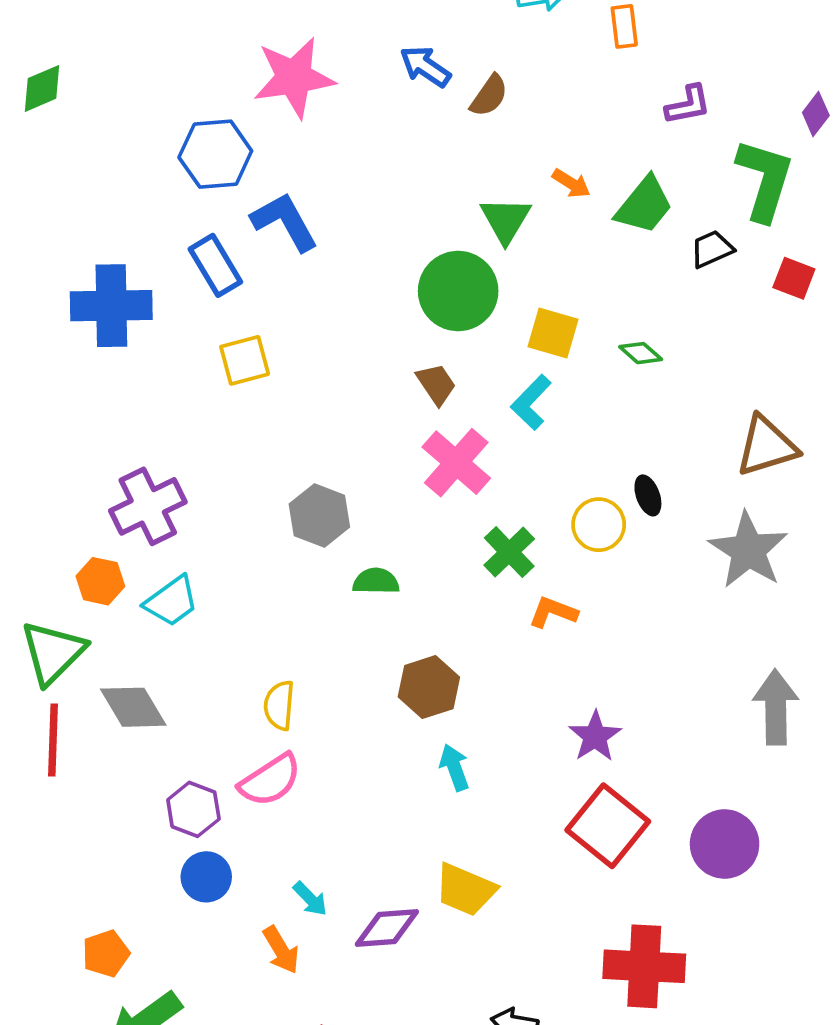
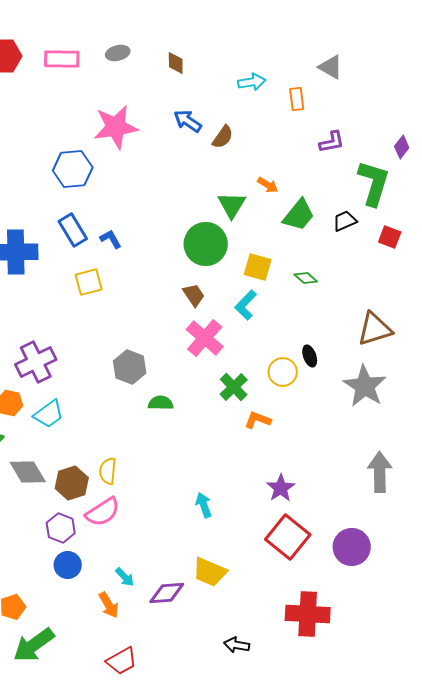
green trapezoid: (644, 205) -> (299, 215), moved
blue L-shape: (285, 222) -> (111, 239), moved, size x0.6
brown hexagon: (429, 687) -> (72, 483), moved

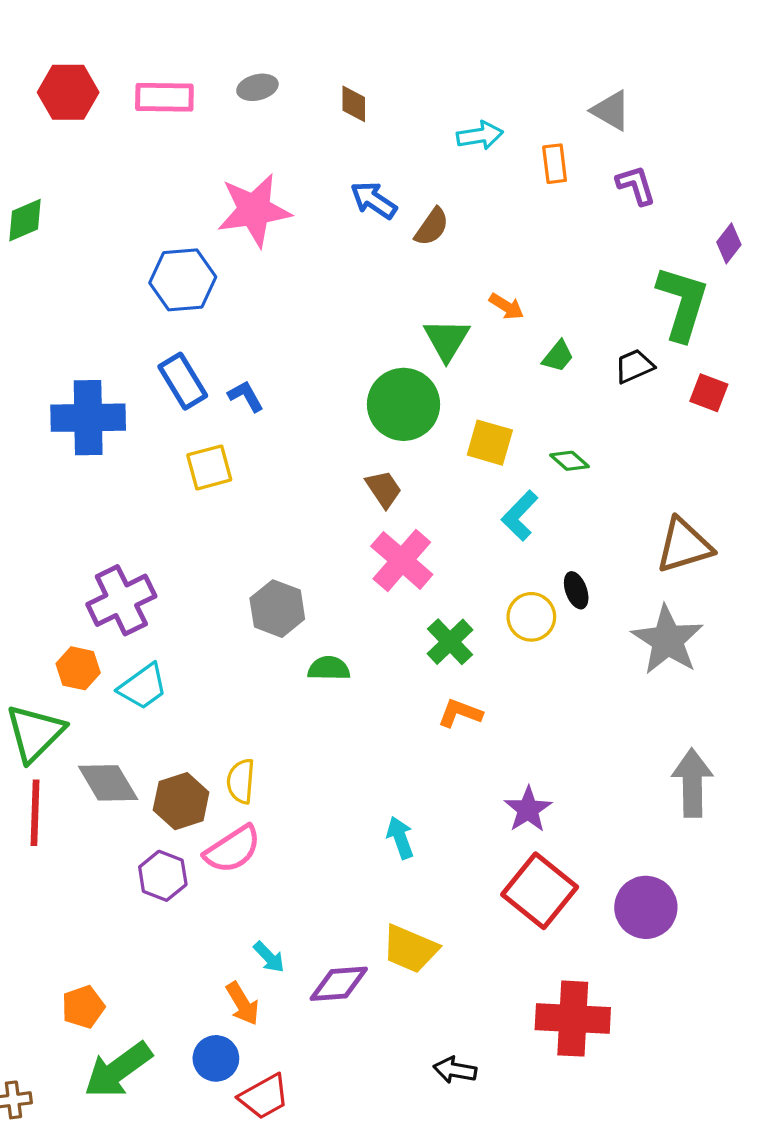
purple L-shape: (332, 142) -> (636, 185), moved, turned -96
green trapezoid: (299, 215) -> (558, 356), size x0.6
cyan L-shape: (246, 305) -> (520, 516), moved
orange L-shape: (258, 420) -> (460, 713), moved
blue circle: (68, 565) -> (216, 1058), moved

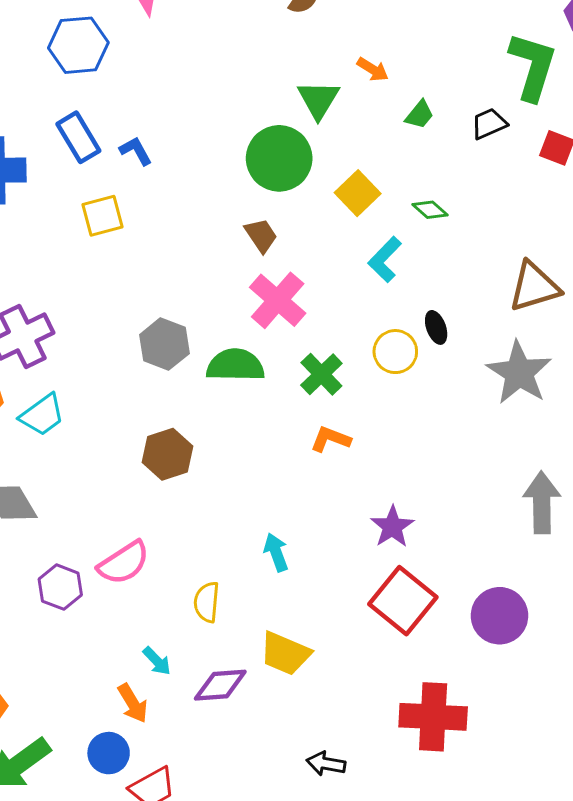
yellow square: (490, 443) -> (358, 193), turned 30
green semicircle: (329, 668) -> (235, 365), moved, size x1.5
yellow semicircle: (241, 781) -> (207, 602), moved
brown hexagon: (181, 801) -> (167, 454), moved

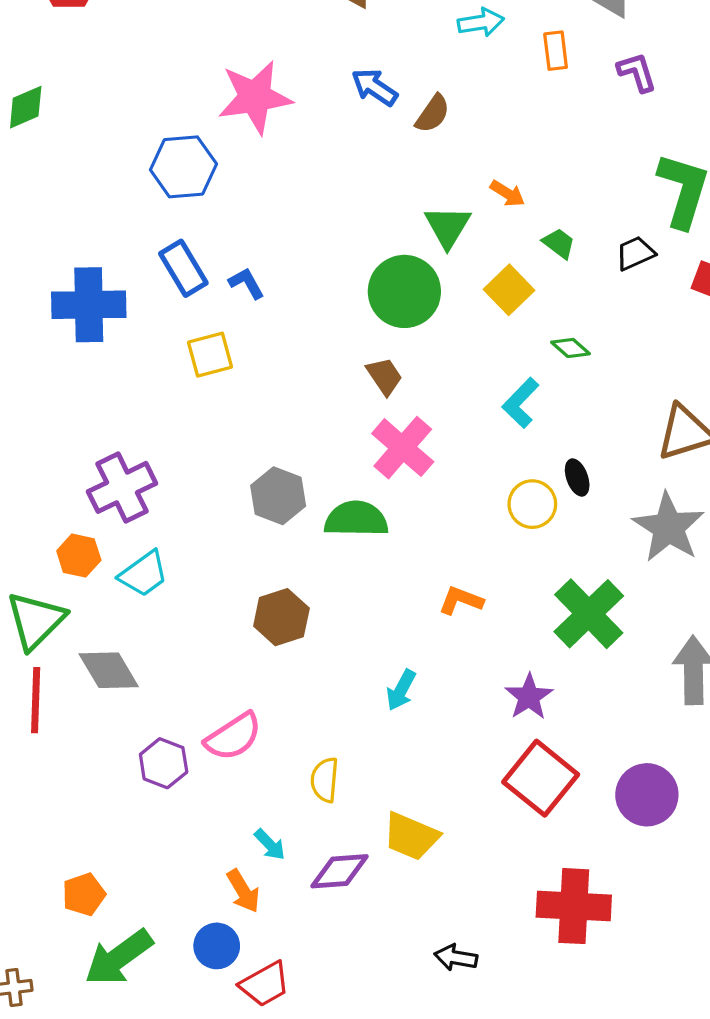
green trapezoid: (419, 115) -> (559, 243), turned -92
yellow square: (358, 193) -> (509, 290), moved
green cross: (321, 374) -> (589, 614), moved, size x1.5
cyan arrow: (276, 552) -> (401, 690), moved, turned -132

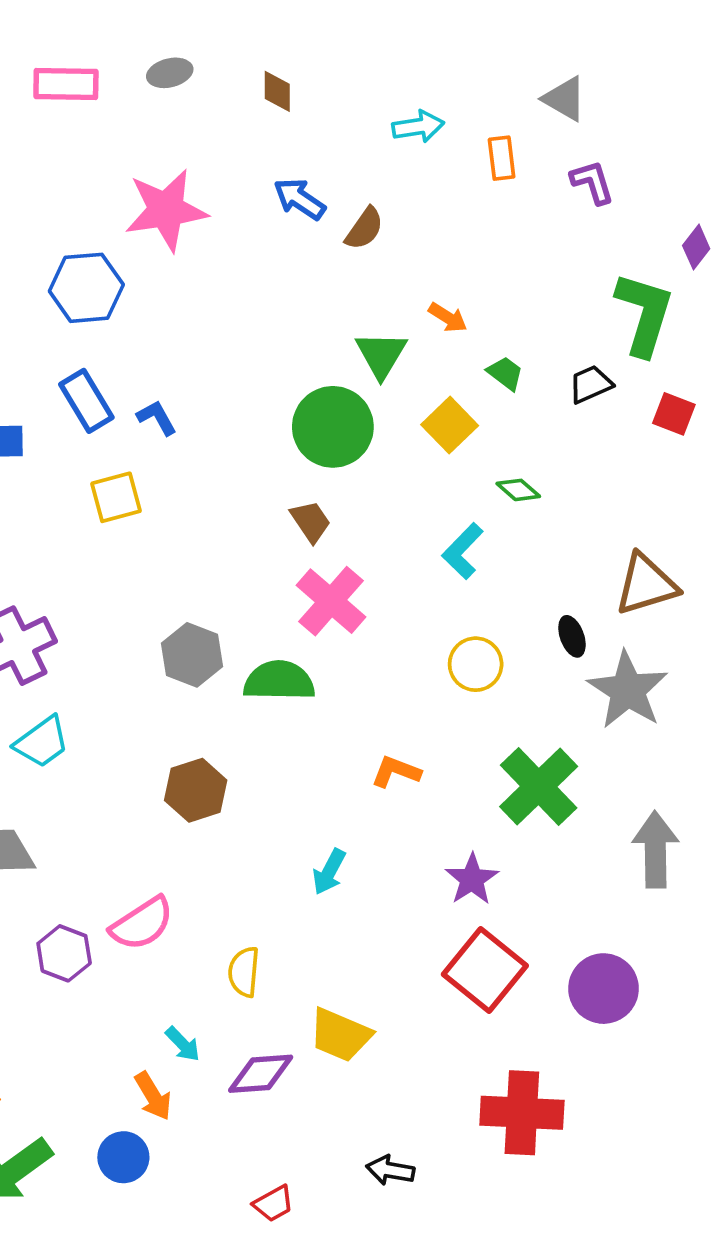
black ellipse: (577, 478) -> (572, 636), moved
red trapezoid: (265, 984) -> (274, 1204), moved, size x0.7

